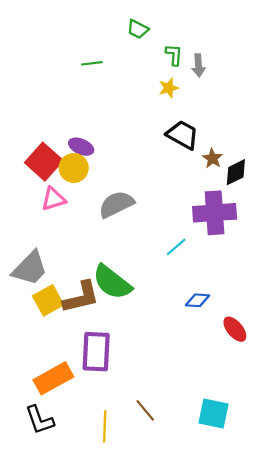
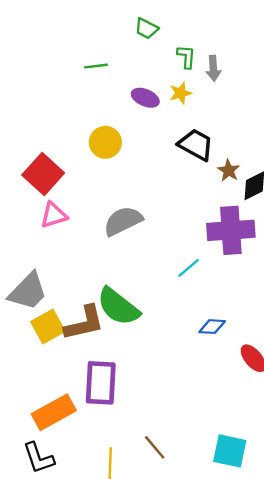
purple ellipse: (81, 147) -> (145, 98), moved
yellow circle: (74, 168) -> (105, 142), moved

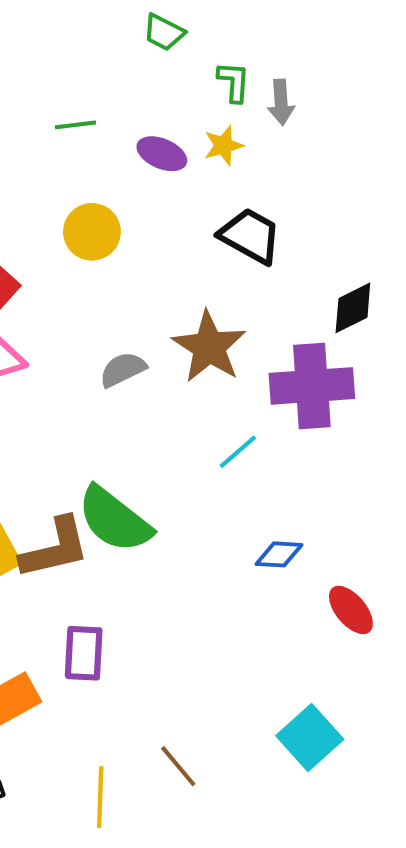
green line: (96, 66) -> (76, 125), moved
brown star: (229, 170) -> (209, 347), moved, size x1.8
gray semicircle: (123, 221) -> (123, 370), size x0.7
purple rectangle: (101, 383) -> (84, 653), size x0.7
cyan square: (230, 451) -> (310, 737), moved, turned 36

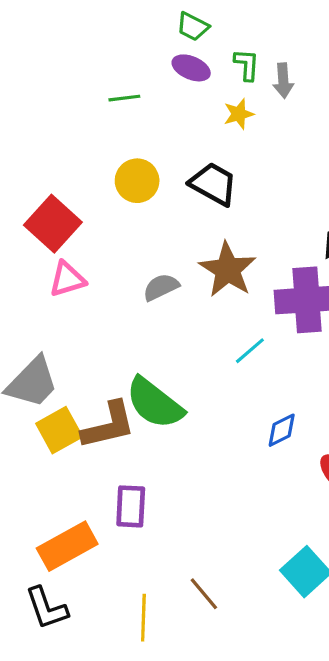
purple ellipse: (162, 154) -> (191, 68), moved
black trapezoid: (250, 236) -> (213, 184), moved
blue diamond: (279, 554) -> (282, 430), turned -30

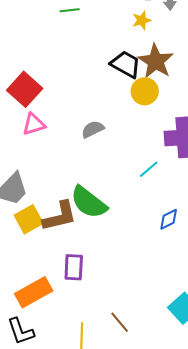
yellow circle: (137, 181) -> (145, 91), moved
brown star: (228, 270) -> (156, 61), moved

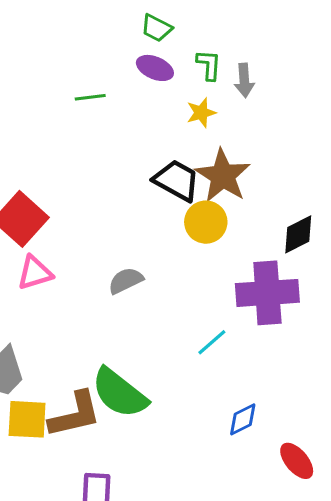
yellow square: (29, 219) -> (27, 419), turned 32

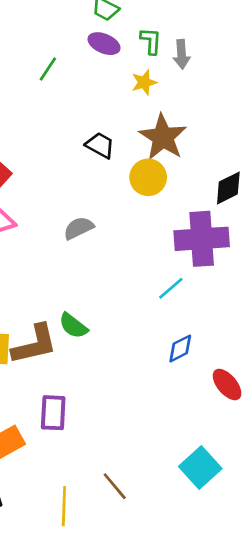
green line: (90, 97) -> (48, 69), turned -50
black trapezoid: (177, 180) -> (100, 145), moved, size x0.7
cyan line: (212, 342) -> (171, 288), moved
green semicircle: (119, 393) -> (73, 326), size x0.6

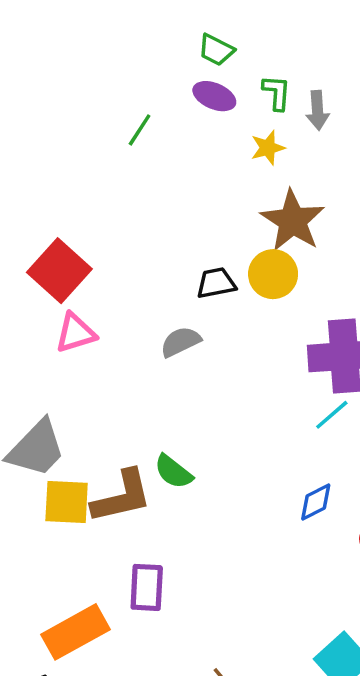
black trapezoid: (100, 145) -> (216, 283), moved, turned -40
cyan line: (171, 288) -> (332, 415), moved

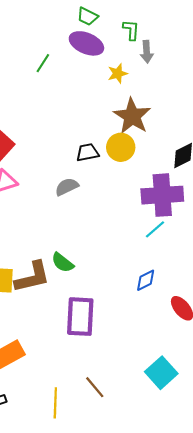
green L-shape: (277, 93) -> (131, 30), moved
purple ellipse: (214, 96) -> (86, 43), size x1.4
purple rectangle: (147, 587) -> (80, 317), moved, size x1.4

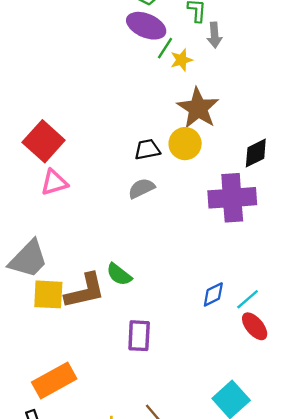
green line: (43, 63) -> (165, 48), moved
gray semicircle: (67, 187) -> (141, 188), moved
cyan line: (155, 229) -> (248, 299), moved
purple rectangle: (80, 317) -> (139, 336), size x0.7

